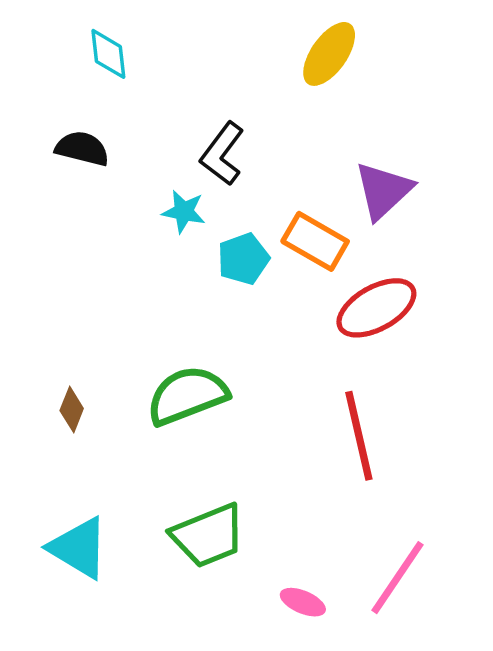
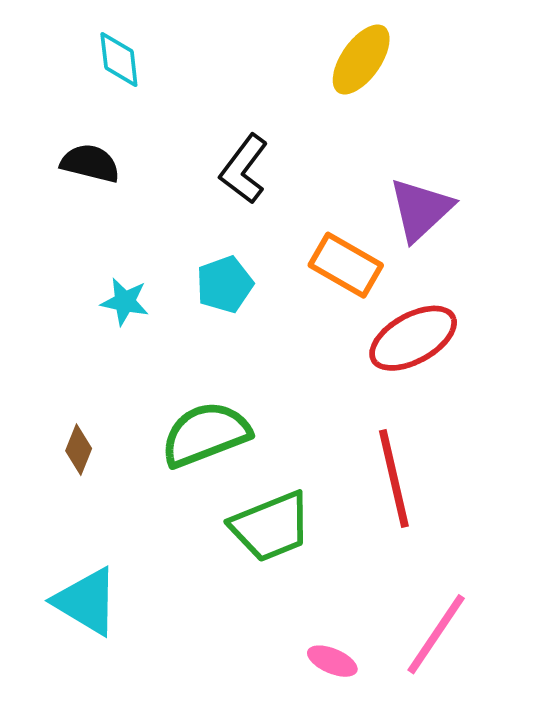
cyan star: (184, 212) -> (125, 302), moved
cyan pentagon: (243, 259) -> (225, 284), moved
green trapezoid: (208, 536) -> (271, 527), moved

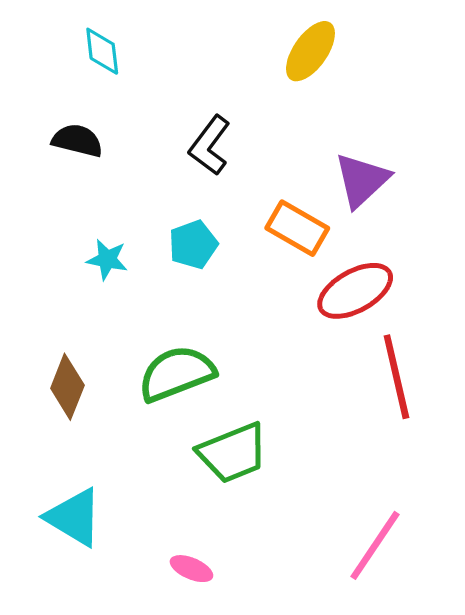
brown diamond: (79, 450) -> (67, 387), size x1.5
red line: (394, 478) -> (396, 377), moved
pink ellipse: (332, 661) -> (191, 569), moved

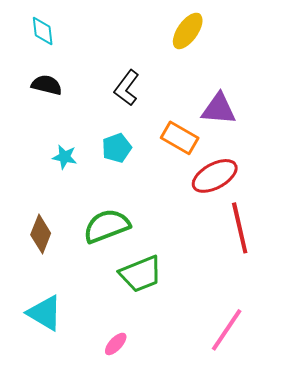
cyan diamond: (102, 51) -> (43, 31), moved
purple triangle: (362, 180) -> (219, 109), turned 48
pink ellipse: (191, 569) -> (116, 344), turned -70

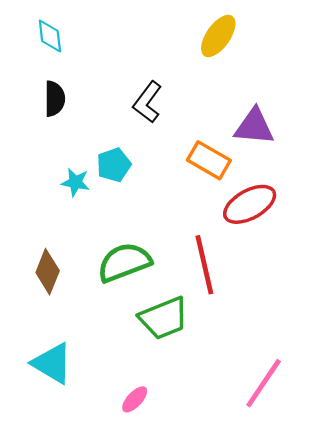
black semicircle: (47, 85) -> (55, 99), turned 76
cyan pentagon: (117, 148) -> (114, 165), moved
red line: (240, 228) -> (204, 265), moved

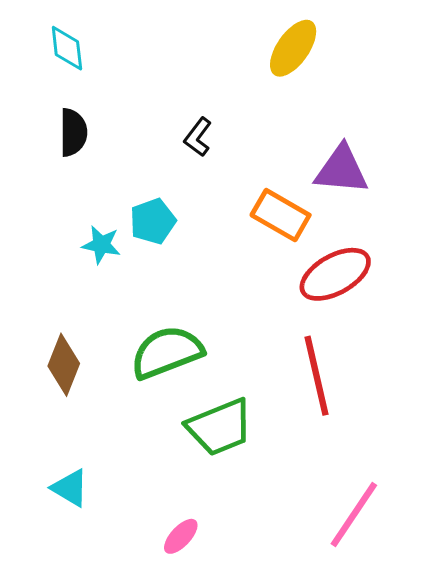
black L-shape: (147, 102) -> (198, 137), size x0.7
red line: (204, 265) -> (316, 376), moved
cyan triangle: (52, 363) -> (70, 488), size x0.7

